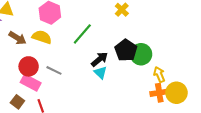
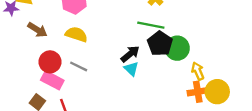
green line: (82, 34) -> (151, 25), moved, turned 60
yellow semicircle: (42, 37) -> (76, 34), moved

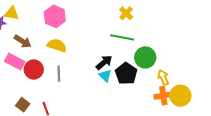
black pentagon: (160, 44) -> (126, 74), moved
gray line: (79, 66) -> (59, 74), turned 63
pink rectangle: (52, 80) -> (15, 61), moved

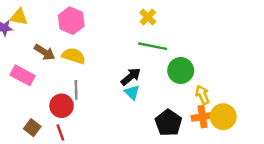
yellow cross: (126, 13) -> (148, 17), moved
brown arrow: (23, 41) -> (45, 52), moved
red circle: (34, 70) -> (62, 106), moved
black pentagon: (126, 74) -> (168, 123), moved

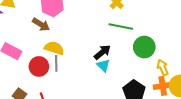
brown arrow: (45, 52) -> (41, 25), moved
yellow semicircle: (74, 56) -> (54, 48), moved
red circle: (62, 106) -> (39, 66), moved

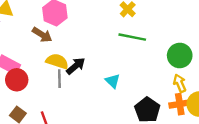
green circle: (144, 47) -> (180, 56), moved
black arrow: (102, 52) -> (76, 66), moved
red circle: (39, 66) -> (17, 80), moved

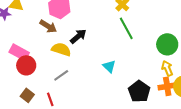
green line: (132, 37) -> (126, 28), turned 50
black arrow: (76, 66) -> (78, 36), moved
gray line: (59, 79) -> (61, 75), moved, turned 56

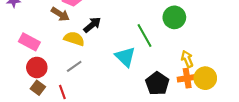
green line: (126, 28) -> (144, 35), moved
green circle: (167, 44) -> (174, 17), moved
red circle: (26, 65) -> (37, 67), moved
cyan triangle: (109, 66) -> (125, 57), size x1.5

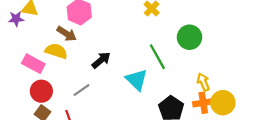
black arrow: (92, 25) -> (101, 60), moved
yellow semicircle: (74, 39) -> (56, 51), moved

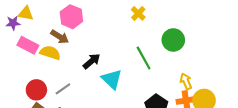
pink rectangle: (33, 64) -> (28, 45), moved
cyan triangle: (137, 80) -> (112, 79), moved
gray line: (82, 90) -> (63, 89), moved

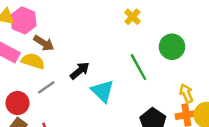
pink hexagon: (71, 17) -> (23, 20), moved
gray line: (63, 89) -> (46, 87), moved

